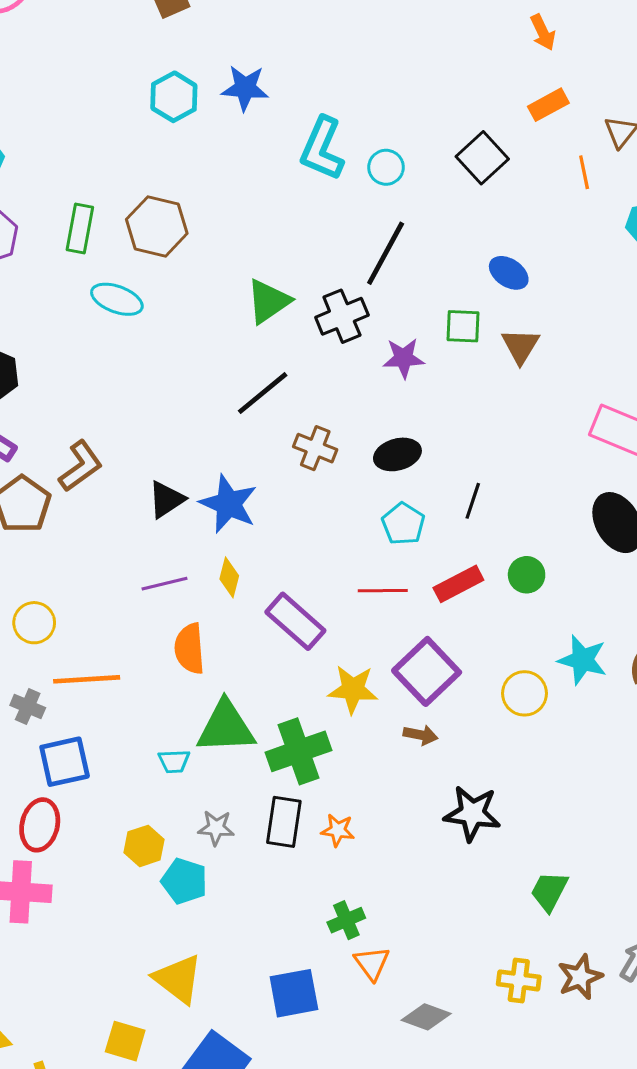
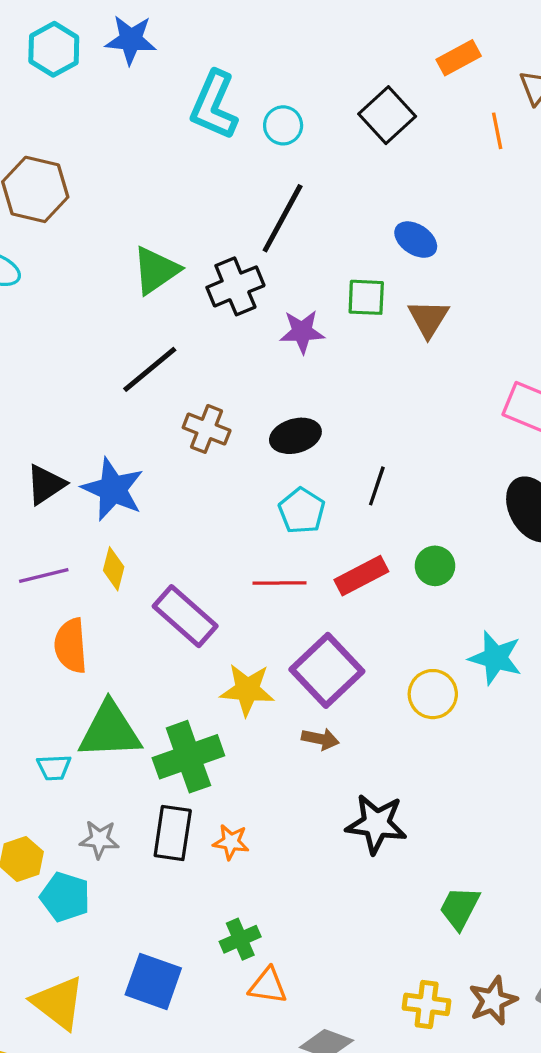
orange triangle: (372, 963) -> (268, 986), turned -45
blue square: (294, 993) -> (153, 981), moved, turned 30

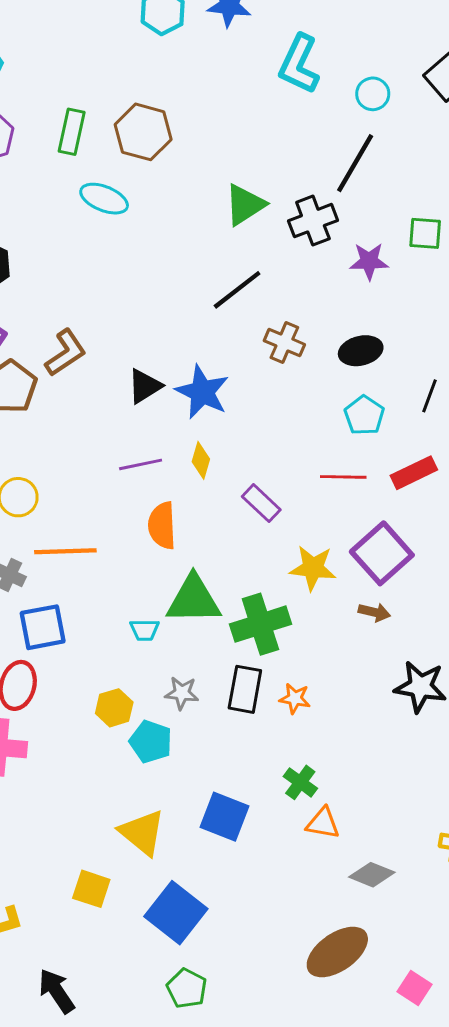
cyan circle: (283, 125) -> (373, 94), moved
purple rectangle: (185, 616) -> (261, 503), size x0.7
green cross: (240, 939) -> (300, 782), turned -32

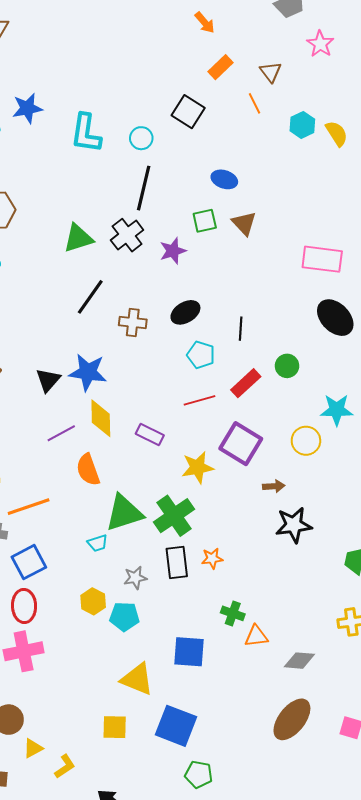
green triangle: (245, 205) -> (78, 238), turned 32
yellow diamond: (201, 460) -> (101, 418), size x1.5
brown arrow: (374, 612) -> (274, 486), moved

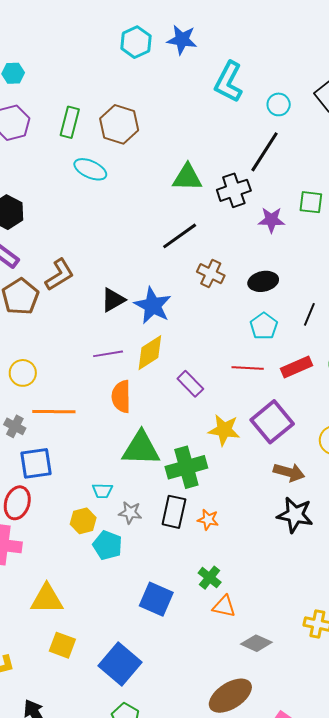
yellow diamond: (101, 418) -> (150, 353), turned 39
brown arrow: (274, 486) -> (289, 472), size x1.4
cyan trapezoid: (97, 543) -> (102, 491), moved
yellow triangle: (137, 679) -> (47, 599), moved, turned -42

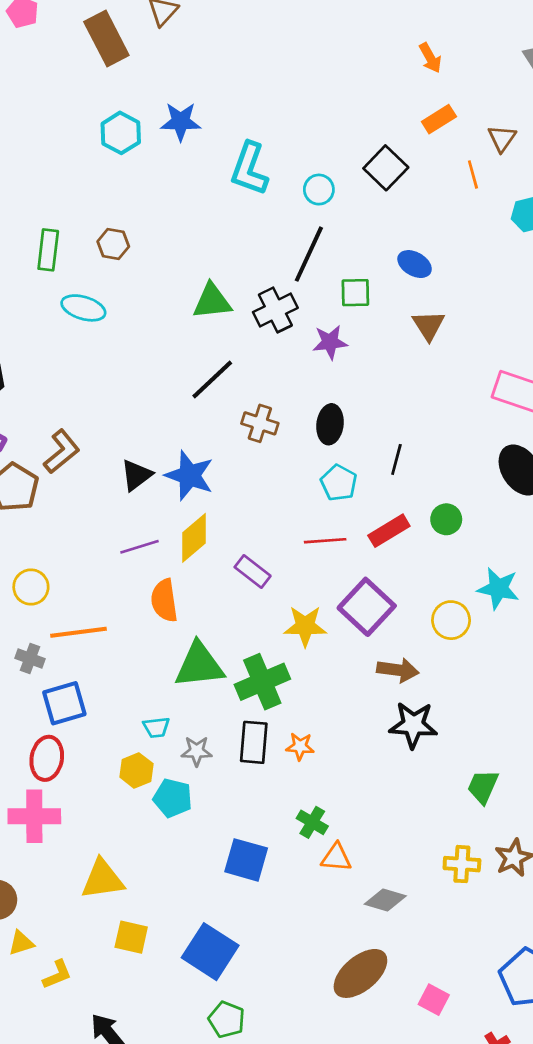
brown hexagon: (119, 124) -> (113, 244), size x0.6
green square: (311, 202) -> (355, 293), moved
black ellipse: (263, 281) -> (330, 424), turned -64

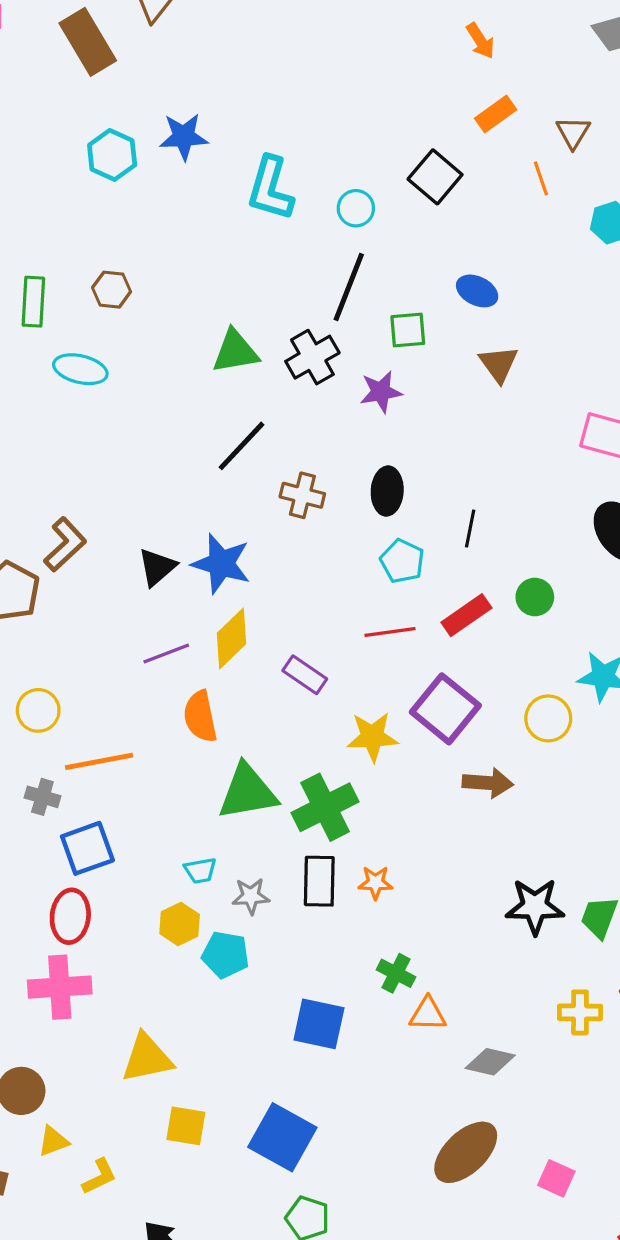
black star: (413, 725) -> (535, 906), moved

